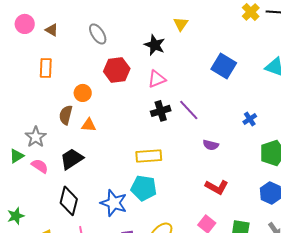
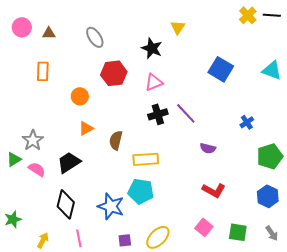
brown triangle: (52, 30) -> (49, 33), turned -32
brown semicircle: (66, 115) -> (116, 140), moved
orange triangle: (89, 125) -> (86, 128), turned -35

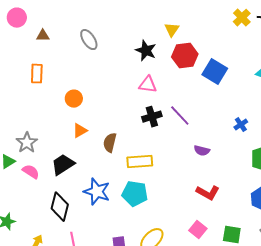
pink circle: (22, 27) -> (17, 18), moved
red hexagon: (114, 73) -> (185, 56), moved
pink triangle: (154, 82) -> (148, 85), turned 30
blue star: (111, 206) -> (97, 192), moved

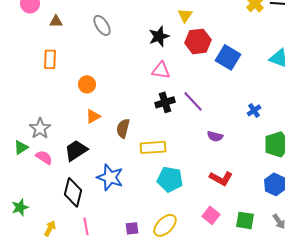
black star: (146, 51) -> (159, 36), turned 30
cyan pentagon: (135, 194) -> (170, 179), moved

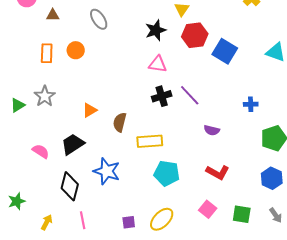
orange circle: (87, 84) -> (76, 50), moved
blue cross: (254, 110) -> (251, 104), turned 32
gray star: (40, 128) -> (45, 96), moved
green triangle: (21, 147) -> (18, 105), moved

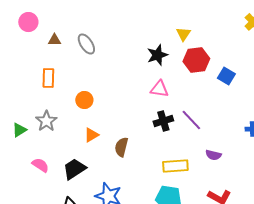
gray ellipse: (99, 19) -> (86, 44), moved
orange circle: (76, 50) -> (84, 100), moved
blue square: (225, 51) -> (226, 76), size x0.7
yellow rectangle: (150, 141) -> (175, 166), moved
pink semicircle: (41, 151) -> (40, 165), moved

